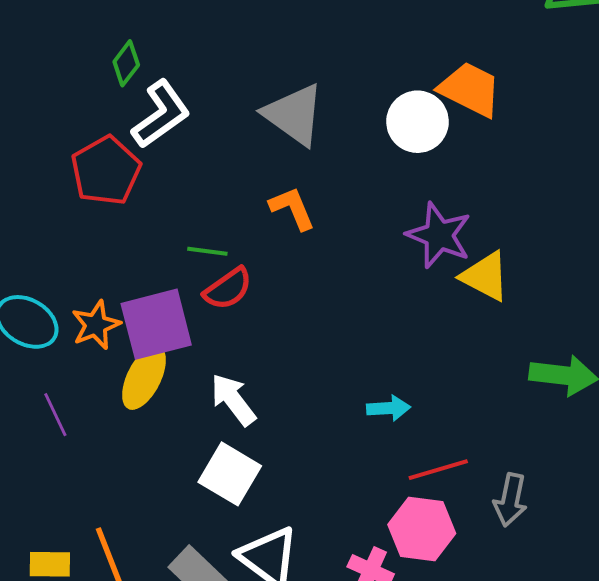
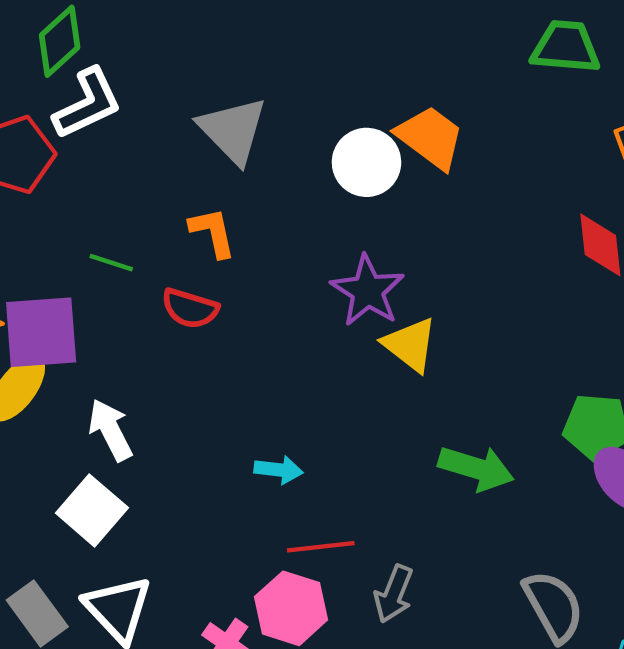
green diamond: (126, 63) -> (60, 41), size x1.4
red semicircle: (228, 289) -> (190, 308), moved, turned 42

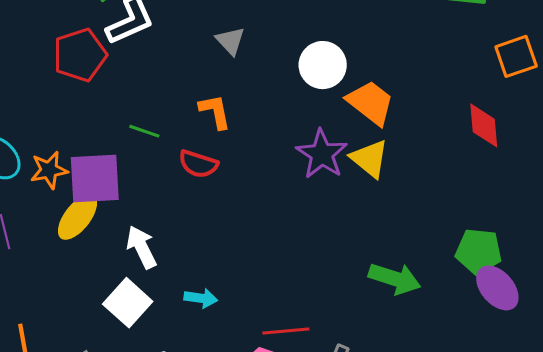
gray triangle: (233, 130) -> (230, 41), size x0.6
orange trapezoid: (430, 137) -> (370, 103), moved
yellow triangle: (410, 345) -> (370, 159), moved
cyan arrow: (279, 470) -> (201, 298), moved

